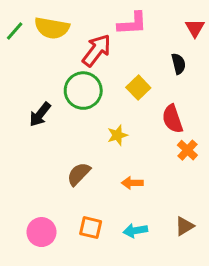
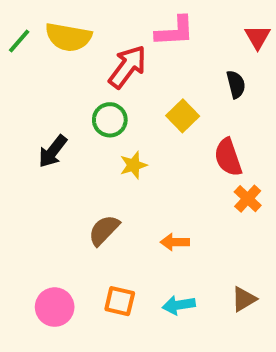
green circle: (83, 91) -> (110, 120), size x0.7
yellow star: (117, 135) -> (133, 165), moved

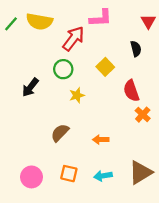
brown triangle: (244, 299) -> (140, 172), size x1.6

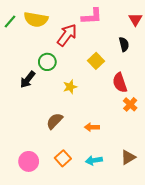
green circle: (63, 69) -> (47, 62), moved
brown triangle: (140, 172) -> (128, 157), size x0.7
orange square: (69, 174) -> (63, 158), turned 35

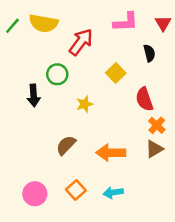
pink L-shape: (92, 16) -> (126, 22), moved
black arrow: (28, 80) -> (34, 95), turned -42
orange arrow: (92, 127) -> (111, 153), size x1.6
brown triangle: (128, 157) -> (154, 149), moved

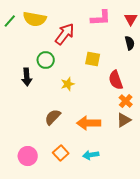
black semicircle: (149, 53) -> (130, 43), moved
yellow square: (116, 73) -> (93, 59), turned -35

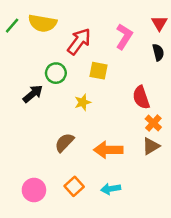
pink L-shape: (101, 18) -> (124, 37), moved, turned -55
yellow square: (93, 59) -> (99, 71), moved
black arrow: (27, 77) -> (33, 94), turned -126

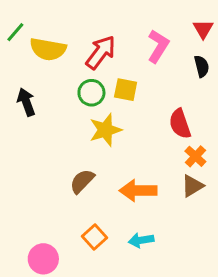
yellow semicircle: (42, 23) -> (48, 49), moved
green circle: (56, 73) -> (91, 93), moved
black arrow: (33, 94) -> (26, 102), moved, turned -70
yellow star: (83, 102) -> (105, 130), size x1.5
pink circle: (34, 190) -> (43, 259), moved

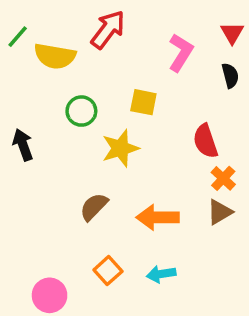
red arrow: (101, 52) -> (108, 30), moved
green circle: (91, 93) -> (81, 111), moved
black arrow: (26, 102) -> (23, 145), moved

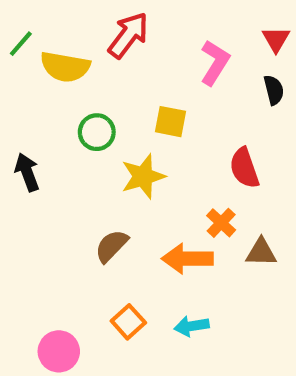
orange cross: (223, 178) -> (221, 223), moved
brown triangle: (220, 212) -> (261, 252), turned 32

